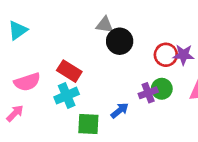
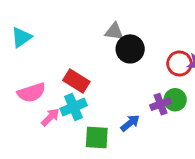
pink arrow: (15, 113) -> (50, 117), moved

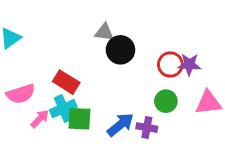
purple cross: (161, 104) -> (147, 128), moved, turned 30
blue arrow: (130, 123) -> (120, 125), size x1.4
green square: (97, 137) -> (79, 119), moved

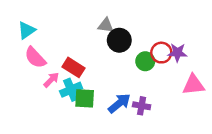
pink semicircle: (21, 94) -> (35, 58), moved, turned 65
green circle: (166, 101) -> (145, 61), moved
pink arrow: (40, 119) -> (51, 80), moved

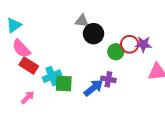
red rectangle: (74, 67) -> (29, 66), moved
pink arrow: (51, 80) -> (28, 97), moved
purple cross: (142, 106) -> (108, 79), moved

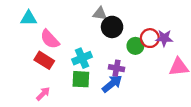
cyan triangle: (14, 25) -> (29, 18), turned 35
pink semicircle: (21, 49) -> (50, 39), moved
cyan cross: (52, 76) -> (82, 58), moved
purple cross: (108, 79) -> (116, 68), moved

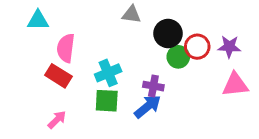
black circle: (112, 27) -> (168, 33), moved
purple star: (164, 38) -> (229, 47), moved
pink semicircle: (50, 39) -> (66, 48), turned 50

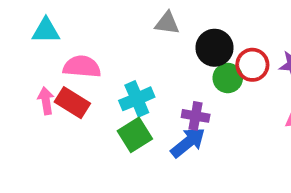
pink semicircle: (66, 48) -> (82, 67), turned 88
green square: (107, 101) -> (135, 135), turned -35
pink arrow: (57, 120) -> (46, 101), moved, turned -54

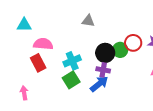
black circle: (214, 48) -> (105, 53), moved
pink arrow: (46, 101) -> (24, 93), moved
red rectangle: (72, 103) -> (38, 63), turned 30

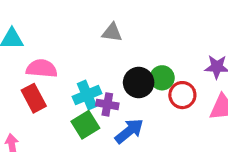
red circle: (133, 43) -> (182, 95), moved
purple cross: (103, 70) -> (107, 104), moved

